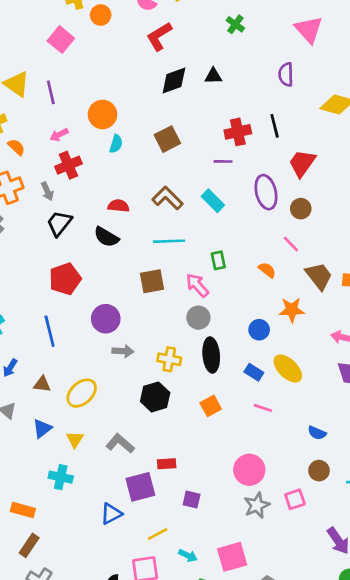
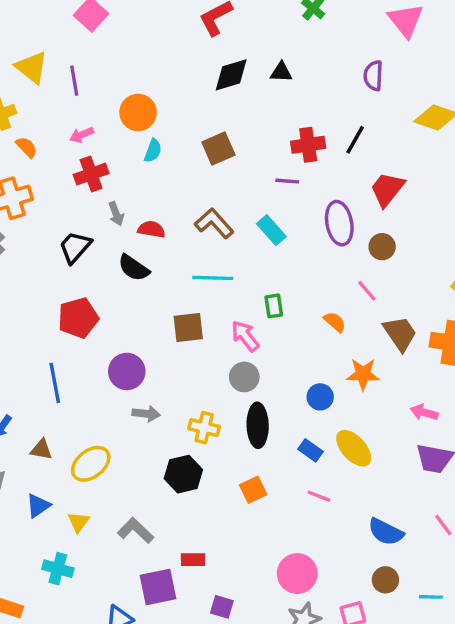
black line: (275, 126) -> (355, 140), turned 40
gray arrow: (47, 191) -> (116, 214), moved
blue semicircle: (317, 433) -> (386, 532), size x1.5

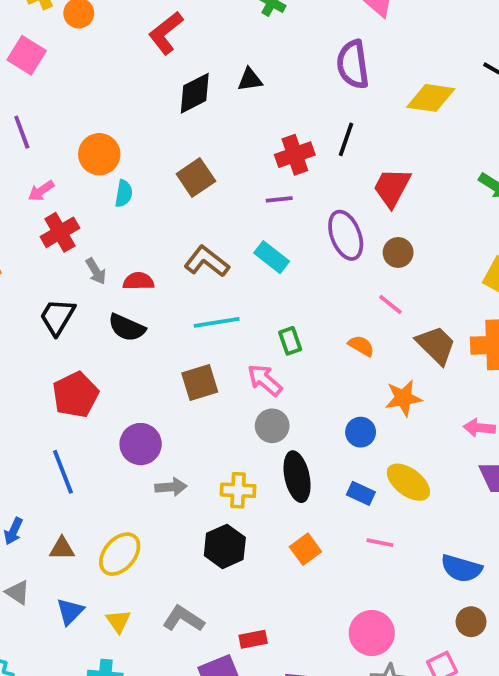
purple semicircle: (373, 76) -> (353, 64), size x1.4

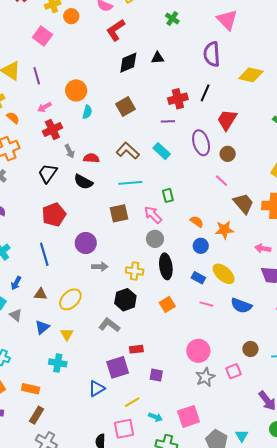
orange semicircle: (361, 346) -> (197, 222), moved
blue semicircle: (461, 568) -> (241, 306), moved
gray L-shape: (183, 619) -> (109, 325), moved

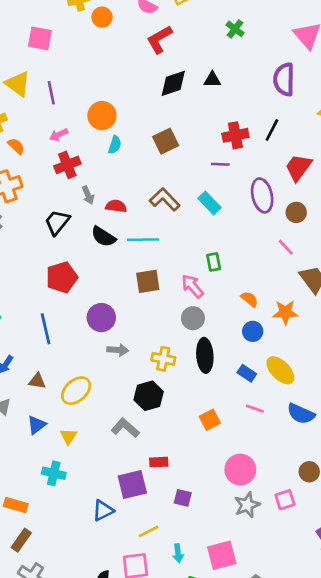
pink square: (42, 36) -> (40, 38), moved, turned -30
cyan line: (130, 183) -> (143, 240), moved
orange square: (167, 304) -> (210, 420), moved
cyan arrow: (156, 417) -> (178, 553), turned 56

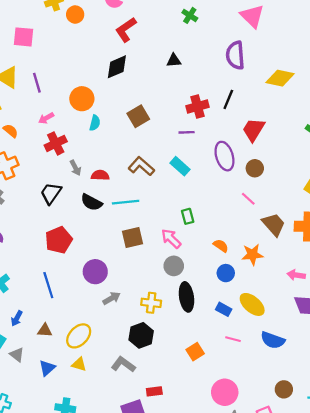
black diamond: (173, 83) -> (117, 67), moved
gray arrow: (118, 350) -> (112, 298), turned -30
yellow triangle: (68, 436) -> (79, 364), moved, turned -42

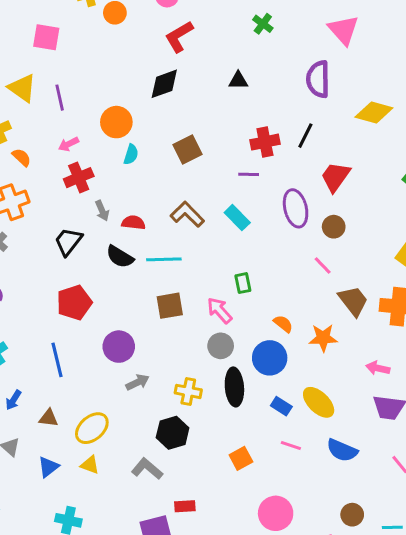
blue circle: (226, 273) -> (270, 358), moved, size x1.5

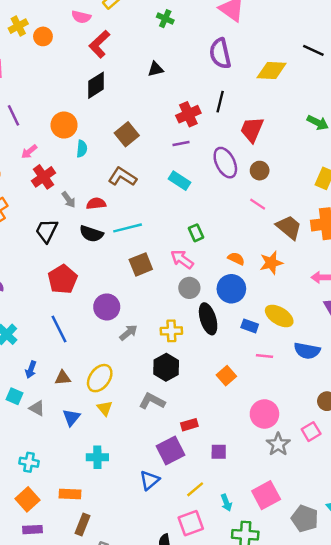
brown L-shape: (187, 214) -> (122, 177), moved
yellow triangle: (90, 465) -> (105, 408), turned 42

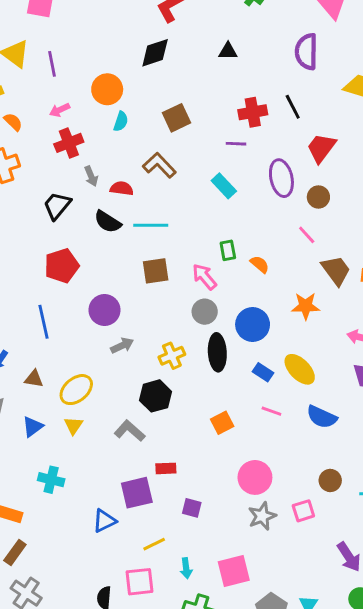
black line: (220, 102) -> (293, 107), turned -55
orange semicircle: (236, 259) -> (260, 264), moved
yellow cross: (171, 331) -> (172, 356), turned -35

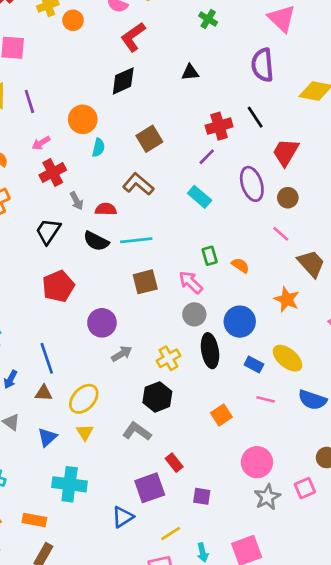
purple line: (236, 144) -> (207, 157), turned -42
orange star: (306, 306) -> (287, 299), turned 30
blue line: (43, 322) -> (47, 358), moved
red rectangle: (166, 468) -> (174, 463), turned 60
cyan cross: (51, 480) -> (70, 484), size x1.4

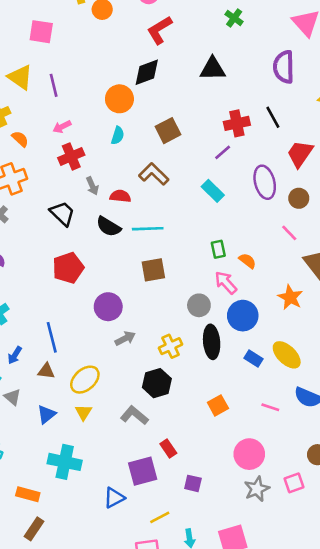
black triangle: (190, 72) -> (213, 69), size x1.5
orange circle: (83, 119) -> (119, 99), moved
black trapezoid: (48, 231) -> (62, 213), turned 96
pink arrow: (191, 282) -> (226, 283), moved
pink line: (266, 399) -> (270, 407), moved

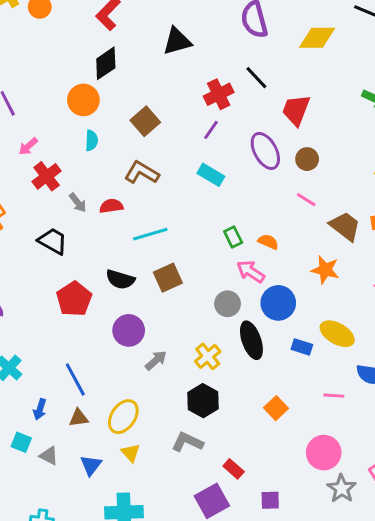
black semicircle: (109, 227) -> (120, 279), moved

